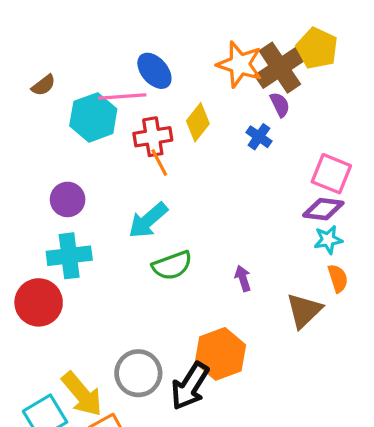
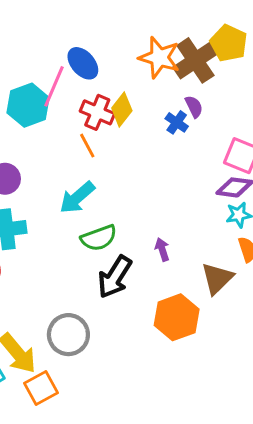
pink line: (122, 97) -> (54, 86), turned -63
purple semicircle: (280, 105) -> (194, 107), moved
red cross: (153, 137) -> (97, 112), moved, turned 32
orange hexagon: (220, 354) -> (177, 317), moved
black arrow: (190, 386) -> (115, 277), moved

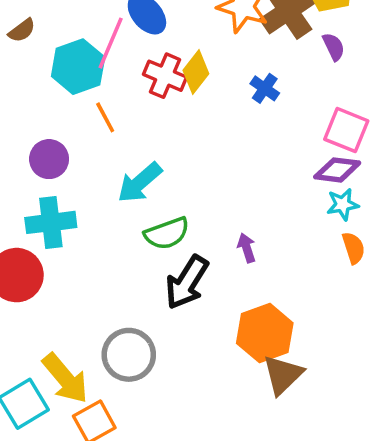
purple semicircle: (194, 107) -> (334, 47), moved
orange line: (87, 146) -> (105, 117), moved
brown triangle: (217, 278) -> (283, 375), moved

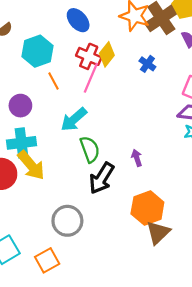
pink line: (111, 43) -> (91, 78), moved
green semicircle: (167, 233) -> (90, 149), turned -90
yellow arrow: (65, 378) -> (31, 165), moved

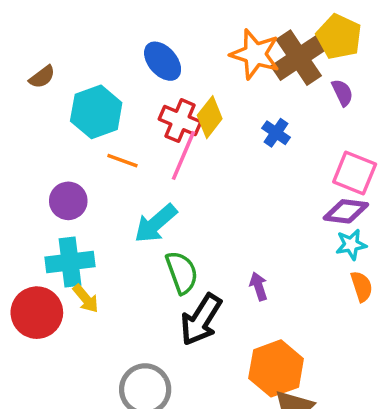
orange line: (54, 81) -> (122, 161), turned -42
yellow arrow: (31, 165) -> (86, 299), size x0.6

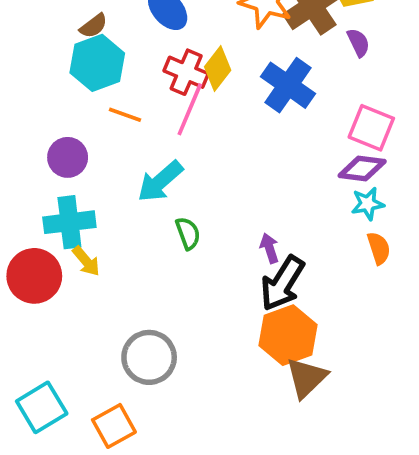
brown semicircle: (42, 77) -> (94, 26), moved
blue cross: (276, 133) -> (288, 85), size x1.8
green semicircle: (182, 272) -> (188, 233), size x0.7
black arrow: (201, 320) -> (282, 283), moved

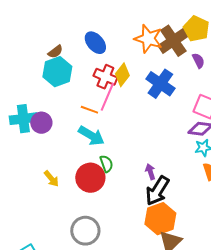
orange line: (125, 115) -> (89, 110), moved
cyan arrow: (160, 181) -> (91, 136), turned -108
cyan cross: (69, 222) -> (23, 119), moved
red circle: (34, 276) -> (90, 178), moved

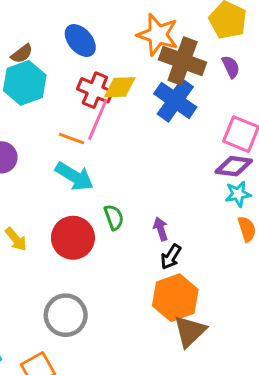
brown cross: (173, 41) -> (183, 61), moved, turned -36
yellow diamond: (122, 75) -> (120, 87), turned 50
green semicircle: (106, 164) -> (114, 217), moved
black arrow: (157, 191) -> (171, 257), size x0.6

